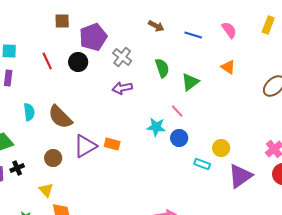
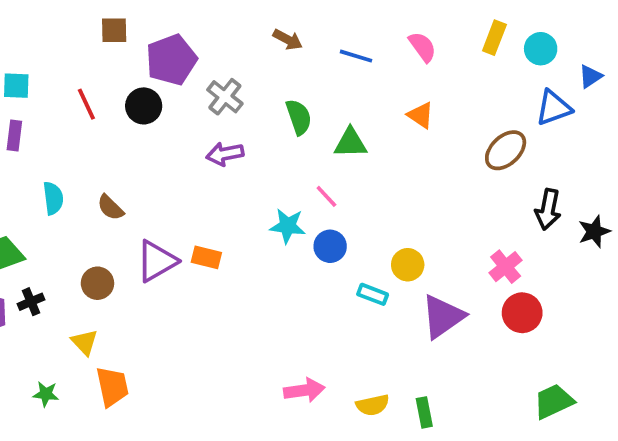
green triangle: (190, 82) -> (350, 143), turned 36
brown semicircle: (60, 117) -> (110, 208), size x0.6

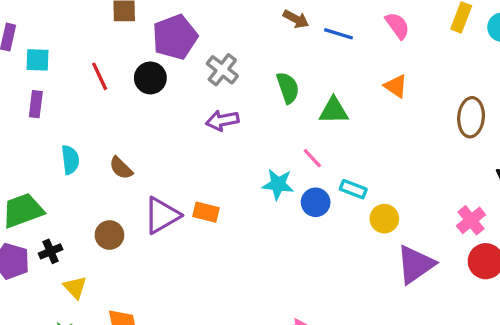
brown arrow: (288, 39) -> (296, 19), moved
brown ellipse: (506, 150) -> (471, 117), turned -42
cyan rectangle: (373, 294) -> (353, 189), moved
yellow triangle: (85, 342) -> (75, 287), moved

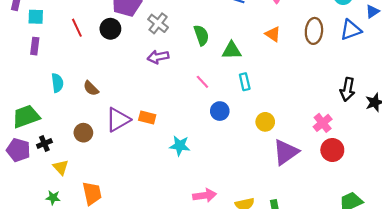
brown ellipse: (471, 117) -> (314, 31), moved
pink line: (312, 158) -> (202, 82), moved
cyan star: (278, 184) -> (180, 146), moved
cyan rectangle: (353, 189) -> (245, 82), moved, turned 56

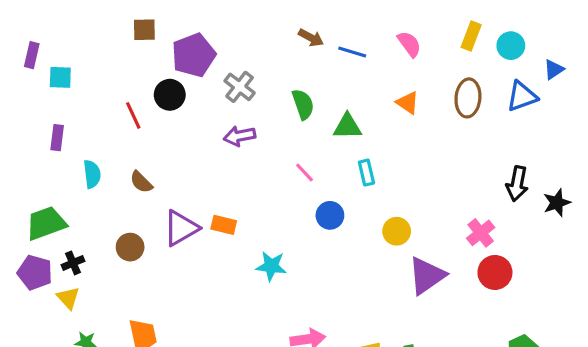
red line: (77, 28) -> (133, 115), moved
purple rectangle: (35, 46) -> (57, 138), moved
yellow triangle: (61, 167) -> (68, 298), moved

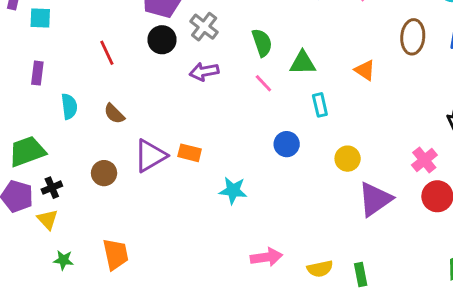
black circle: (170, 95) -> (162, 40), moved
orange triangle: (408, 103) -> (365, 70), moved
pink line: (305, 173) -> (263, 83), moved

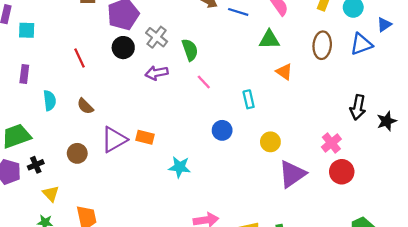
green semicircle: (262, 43) -> (190, 50), moved
green triangle: (303, 63) -> (269, 39), moved
yellow triangle: (47, 219) -> (51, 194), moved

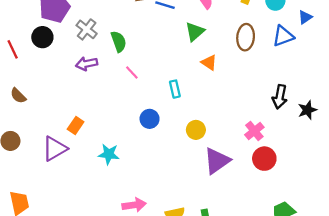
green triangle: (269, 39) -> (195, 32), turned -40
black circle: (123, 48) -> (42, 37), moved
orange rectangle: (145, 137) -> (76, 125), turned -70
purple triangle: (114, 140) -> (55, 149), moved

